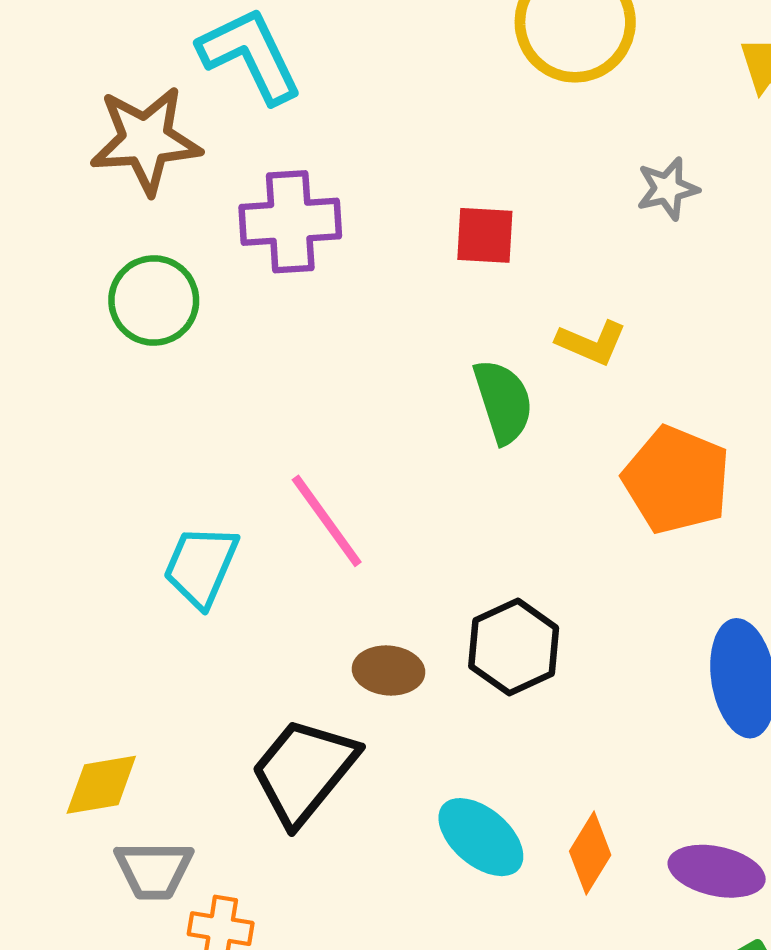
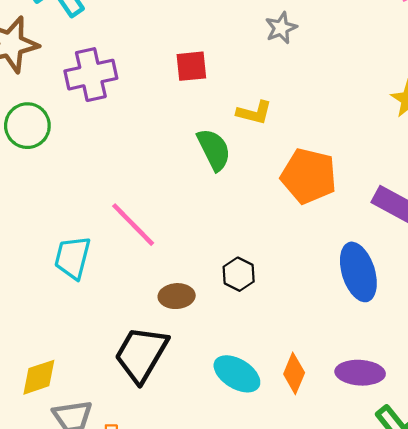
black hexagon: (514, 647) -> (239, 274), size x0.7

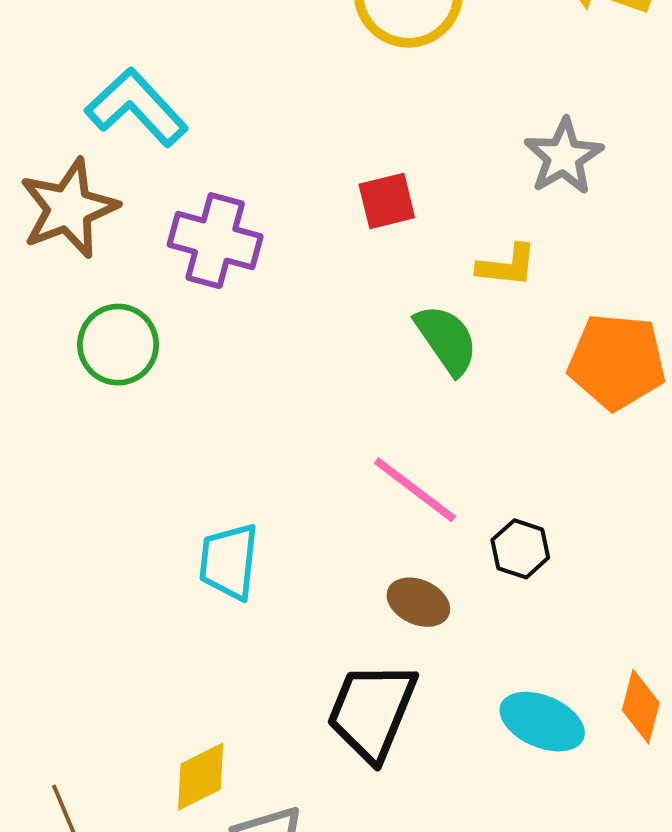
gray star: (281, 28) -> (564, 157), moved, size x1.4
purple cross: (91, 75) -> (215, 241), turned 36
pink line: (133, 225) -> (415, 490), moved
brown ellipse: (177, 296) -> (418, 602), turned 36

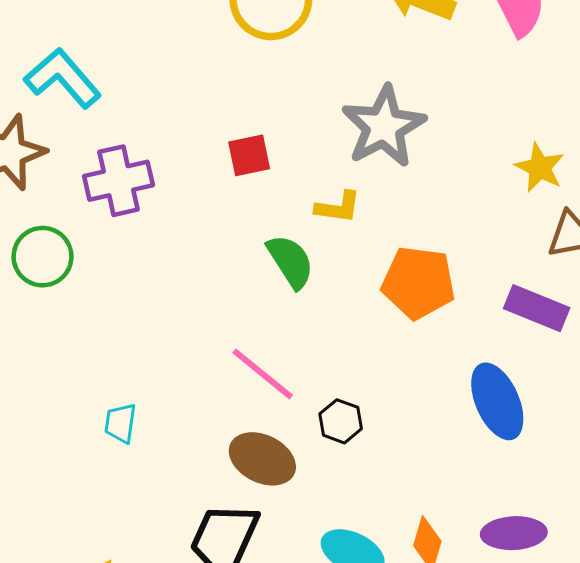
gray star: (564, 157) -> (384, 126), size x1.4
purple cross: (215, 241) -> (118, 181), turned -30
cyan trapezoid: (229, 561) -> (120, 423), size x0.7
brown ellipse: (418, 602) -> (262, 459), size x1.4

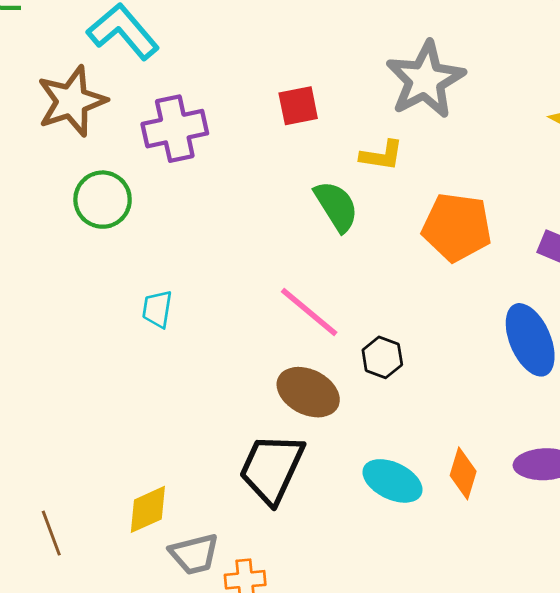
cyan trapezoid: (120, 423) -> (157, 309), moved

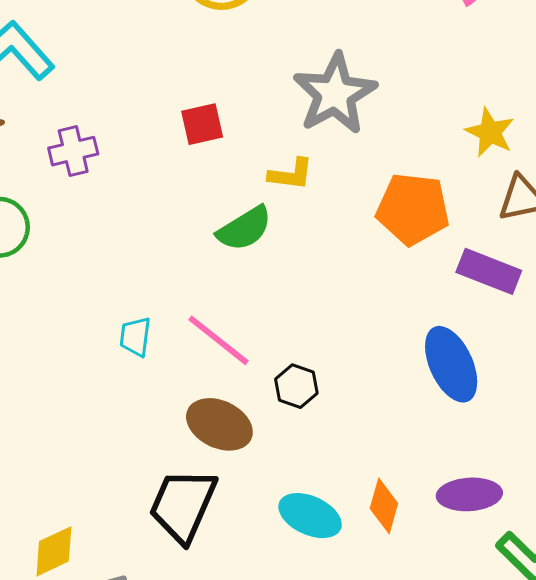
purple cross: (175, 129) -> (73, 151), size x0.7
green semicircle: (336, 206) -> (244, 229), turned 92
orange pentagon: (457, 227) -> (413, 209), moved
cyan trapezoid: (157, 309) -> (135, 337), moved

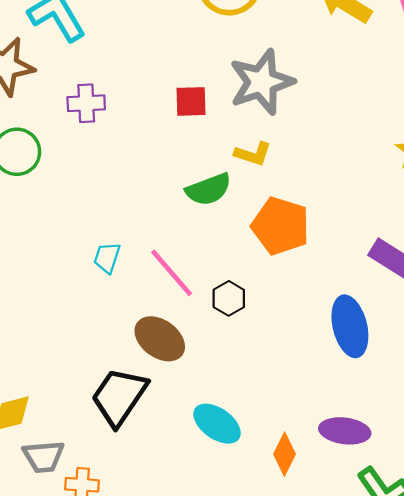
gray star: (335, 94) -> (262, 82), moved
orange pentagon: (413, 209) -> (280, 226), moved
black hexagon: (296, 386) -> (229, 298), moved
orange diamond: (384, 506) -> (285, 454), moved

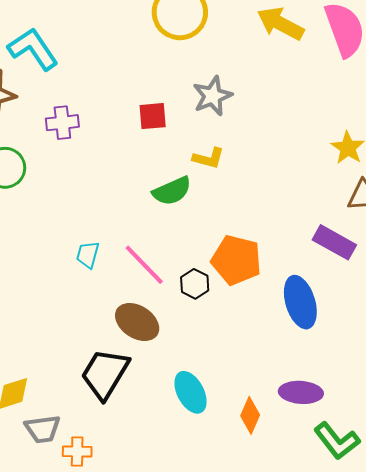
gray star: (262, 82) -> (212, 96), size x0.7
orange pentagon: (280, 226) -> (236, 260), moved
cyan ellipse: (217, 424) -> (191, 392), turned 30

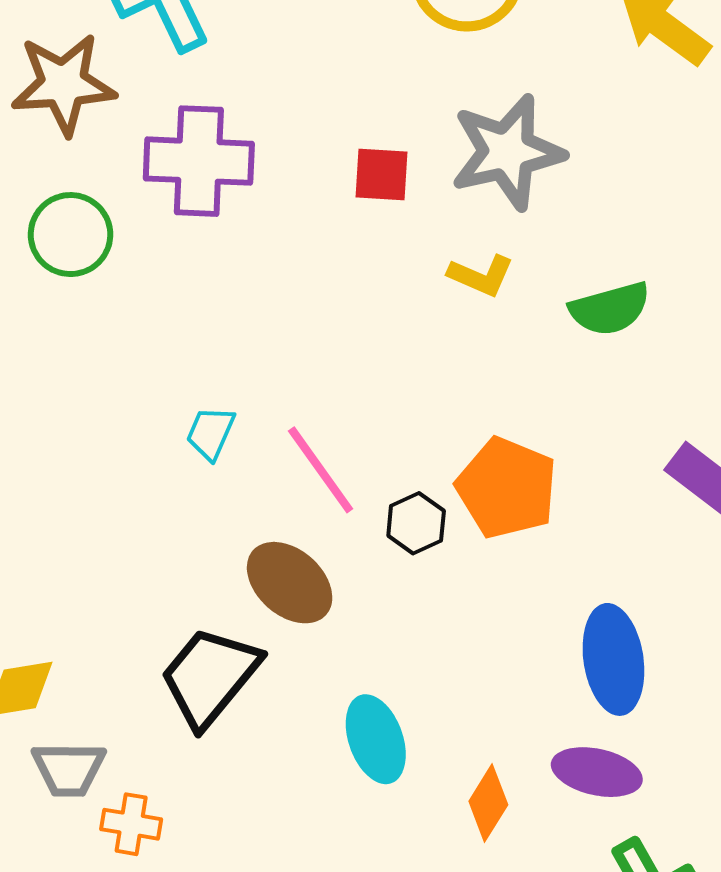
gray star: (212, 96) -> (507, 152), size x1.4
purple cross: (62, 123) -> (199, 161), size x1.6
green semicircle: (172, 191) -> (610, 309), moved
blue ellipse: (300, 302) -> (613, 659), moved

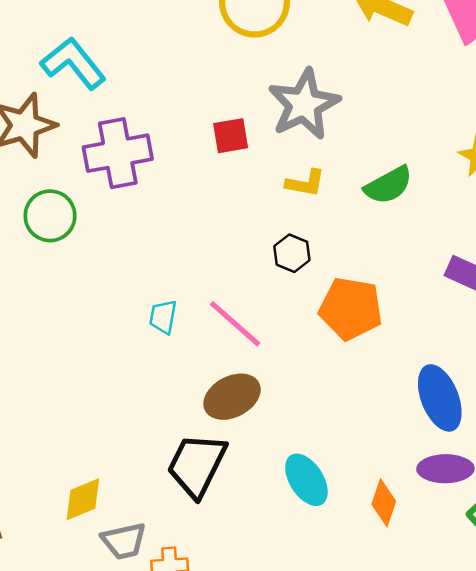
black hexagon: (416, 523) -> (292, 253), moved
brown ellipse: (290, 583) -> (232, 397), turned -56

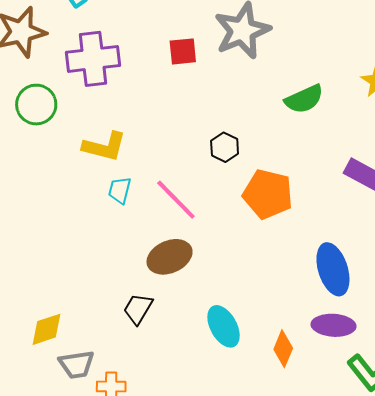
yellow L-shape: (305, 183) -> (104, 147), moved, size x1.4
black trapezoid: (197, 465) -> (138, 309), size x0.6

